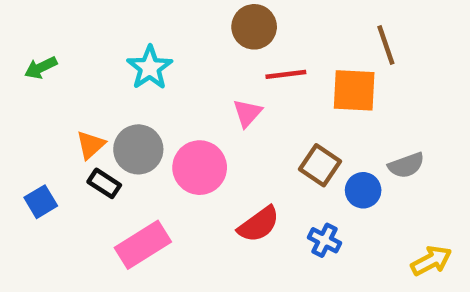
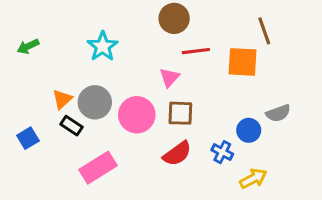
brown square: (320, 165) -> (180, 113), moved, turned -32
blue cross: (325, 240) -> (222, 152), moved
yellow arrow: (431, 261) -> (253, 178), moved

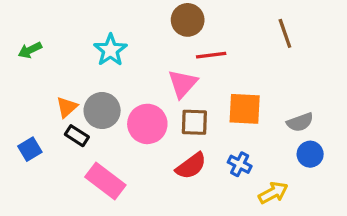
orange square: (242, 62) -> (245, 109), moved
pink triangle: (169, 77) -> (183, 84), size x1.4
blue circle: (249, 130) -> (310, 154), moved
pink rectangle: (98, 168) -> (105, 181), turned 69

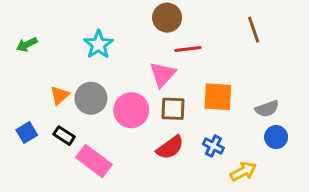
black rectangle: (77, 136) -> (64, 136), moved

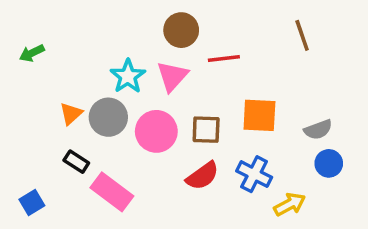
brown circle: (167, 18) -> (181, 30), moved
cyan star: (98, 44) -> (128, 76), moved
pink triangle: (163, 74) -> (172, 76), moved
blue square: (27, 133) -> (32, 203), moved
blue cross: (213, 146) -> (254, 174), size x1.4

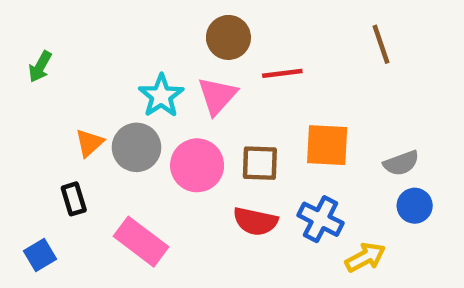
green arrow: (32, 53) -> (40, 67), turned -35
black rectangle: (76, 162) -> (74, 199), moved, turned 40
red semicircle: (203, 176) -> (255, 221), turned 48

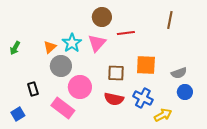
brown line: (381, 44) -> (170, 20), turned 30
green arrow: (40, 67) -> (15, 48), moved
orange triangle: (89, 143) -> (50, 47), moved
pink circle: (197, 165) -> (80, 87), moved

